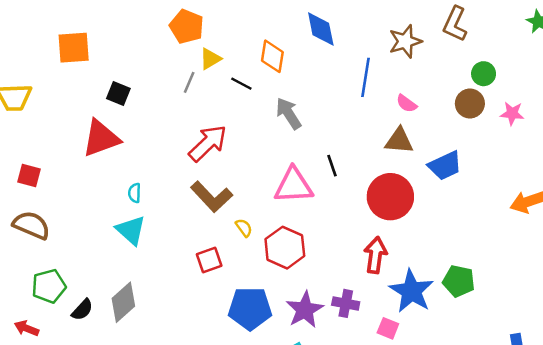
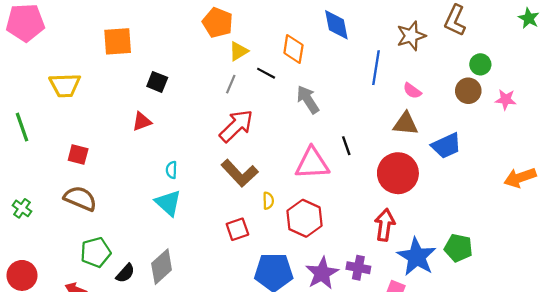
gray line: (189, 82) -> (231, 84), moved
red triangle: (101, 138) -> (142, 122), size x0.6
yellow semicircle: (244, 228) -> (268, 201), turned 35

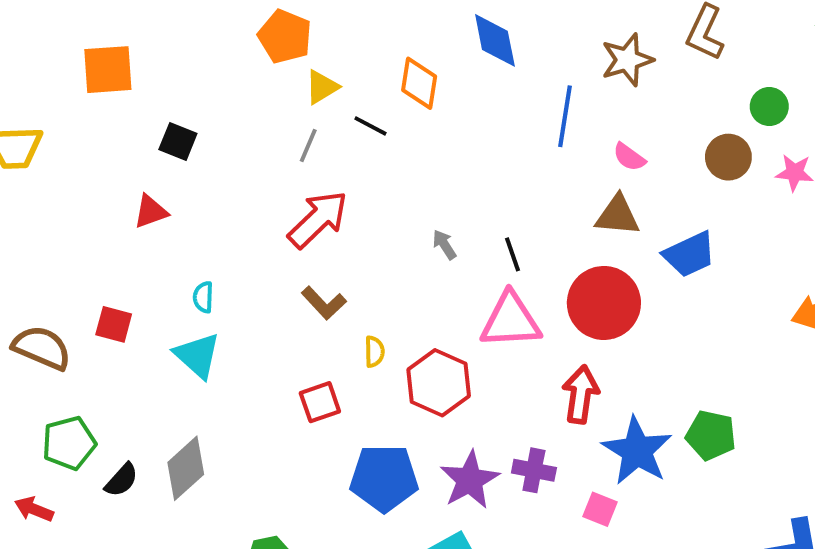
green circle: (480, 64) -> (769, 107), moved
gray arrow: (308, 100) -> (444, 245), moved, size x0.6
red square: (78, 155) -> (114, 324), moved
pink triangle: (312, 163) -> (511, 320), moved
brown L-shape: (240, 173) -> (324, 303), size x0.7

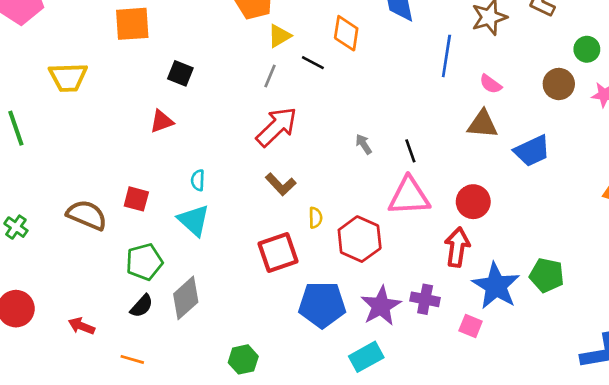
red circle: (604, 303) -> (473, 202), moved, size x0.7
red square: (320, 402) -> (278, 252), size x1.4
green pentagon: (69, 443) -> (144, 262), moved

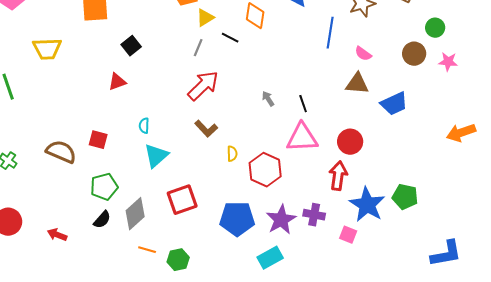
black square: (180, 73) -> (131, 46), turned 30
cyan triangle: (194, 220) -> (156, 156), moved, turned 36
red square: (278, 252) -> (182, 200), moved
orange line: (132, 359) -> (147, 250), moved

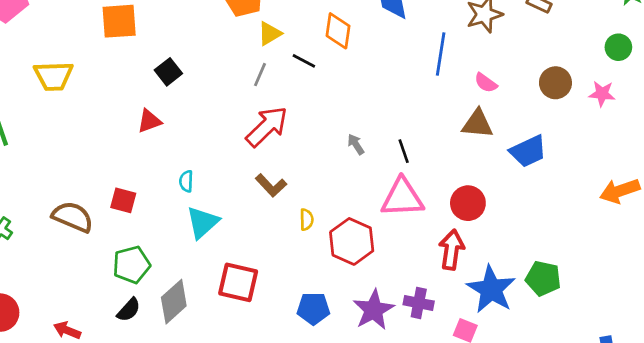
green circle: (435, 28) -> (618, 47), moved
red square: (182, 200) -> (238, 282), turned 32
blue pentagon: (237, 219) -> (313, 308), size x0.7

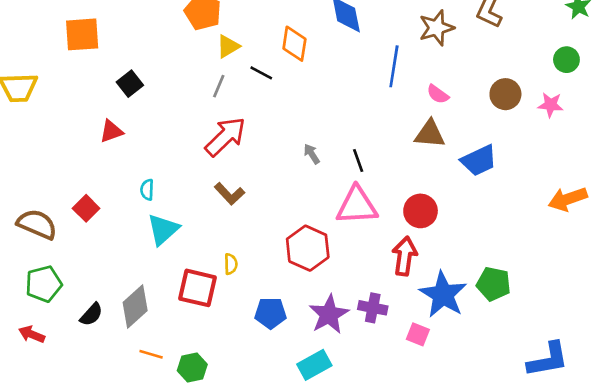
red square: (123, 200) -> (86, 208), turned 30
yellow semicircle: (307, 220) -> (231, 264), moved
green pentagon: (131, 265) -> (44, 284), moved

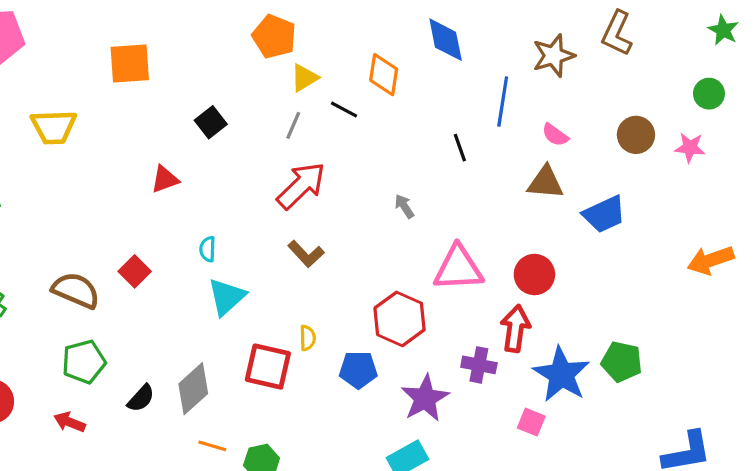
black square: (130, 84) -> (211, 122), moved
black line: (358, 161) -> (460, 148), moved
purple cross: (373, 308) -> (479, 365), moved
blue pentagon: (271, 313) -> (358, 370), moved

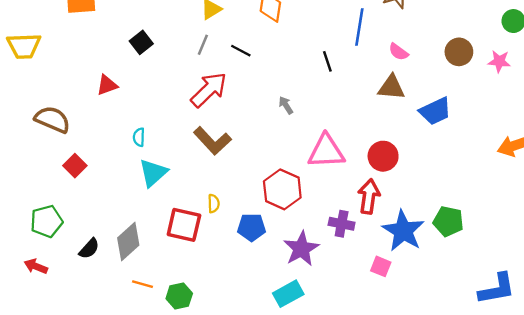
black line: (344, 109) -> (241, 51), moved
brown L-shape: (306, 254) -> (212, 141), size x1.4
red square: (135, 271) -> (75, 166), moved
brown semicircle: (76, 290) -> (52, 119), moved

